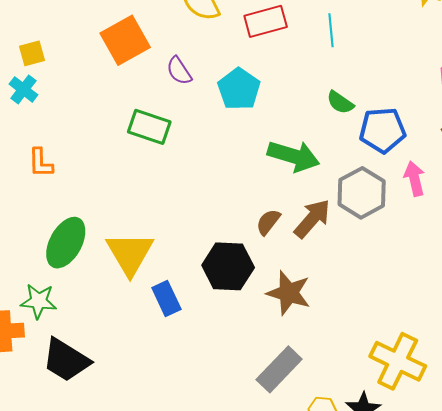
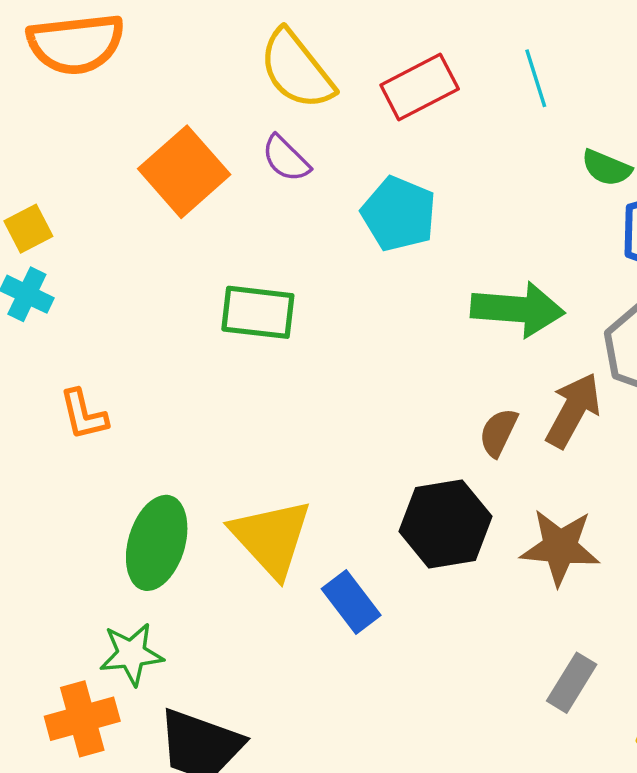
purple semicircle: (179, 71) -> (286, 159), moved
green semicircle: (340, 102) -> (606, 168), moved
gray rectangle: (279, 369) -> (572, 683), size x0.7

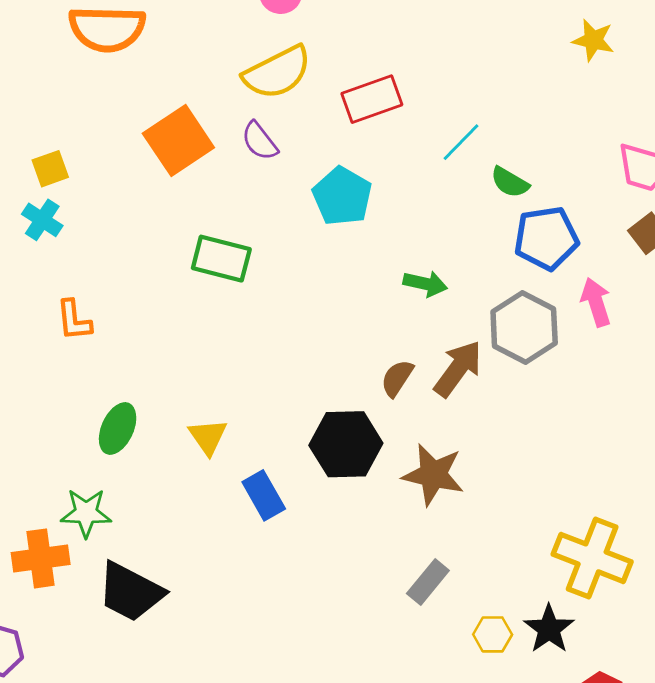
yellow semicircle: (297, 70) -> (277, 72), turned -86
cyan line: (536, 78) -> (461, 142), moved, turned 54
green arrow: (518, 309) -> (425, 284), size x0.6
yellow triangle: (271, 538) -> (208, 437), size x0.6
green ellipse: (157, 543) -> (118, 428), size x0.7

